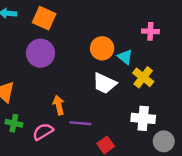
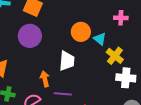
white trapezoid: (105, 83) -> (67, 61), moved, turned -110
white cross: (143, 118) -> (126, 78), moved

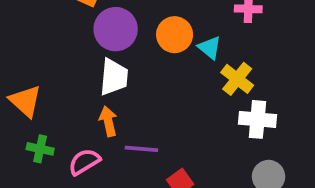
purple circle: (30, 36) -> (116, 29), moved
white trapezoid: (67, 61) -> (114, 77), moved

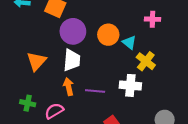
orange triangle: (25, 101) -> (36, 61), moved, turned 30
white cross: (257, 119) -> (130, 85), moved
purple line: (141, 149) -> (95, 91), moved

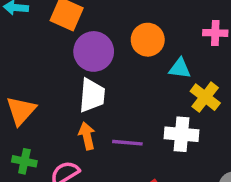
orange circle: (108, 35) -> (148, 40), moved
cyan triangle: (129, 42) -> (180, 68), turned -32
orange triangle: (36, 61) -> (21, 111), moved

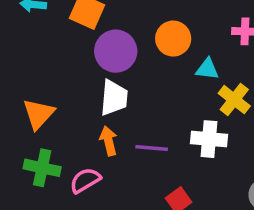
green cross: (24, 161) -> (42, 168), size x1.4

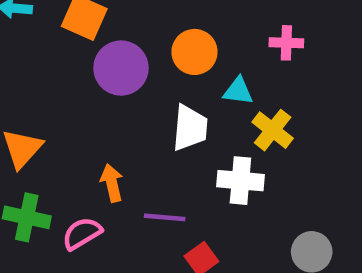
white trapezoid: (114, 98) -> (190, 128), moved
purple line: (152, 148) -> (165, 217), moved

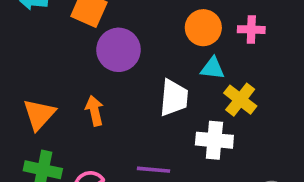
orange circle: (194, 52) -> (203, 28), moved
orange arrow: (112, 183) -> (95, 111), moved

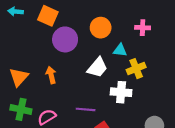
orange circle: (203, 28) -> (101, 28), moved
white trapezoid: (174, 98) -> (97, 67), turned 35
yellow cross: (240, 100) -> (136, 69), turned 30

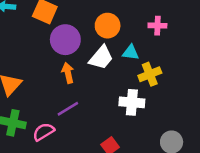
white trapezoid: (97, 67) -> (101, 58), moved
orange arrow: (51, 75) -> (68, 73), moved
purple line: (86, 109) -> (68, 109), moved, turned -36

